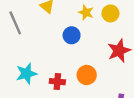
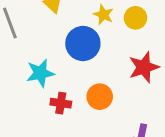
blue circle: (72, 35) -> (83, 43), size x1.5
cyan star: (26, 74) -> (40, 73), moved

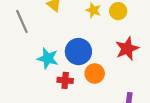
blue circle: (83, 43) -> (78, 52), moved
cyan star: (40, 73) -> (48, 58), turned 30

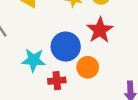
red star: (127, 49) -> (100, 30), moved

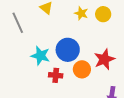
red star: (100, 30) -> (104, 59), moved

